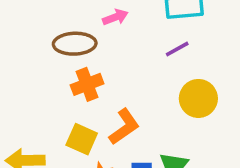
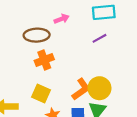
yellow circle: (198, 98) -> (99, 88), moved
orange L-shape: (124, 127) -> (81, 89), moved

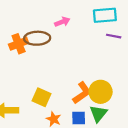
purple line: (99, 38) -> (114, 36), moved, turned 40
orange cross: (44, 60) -> (19, 44), moved

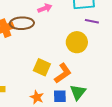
yellow circle: (101, 92) -> (77, 42), moved
yellow square: (42, 97) -> (42, 67), moved

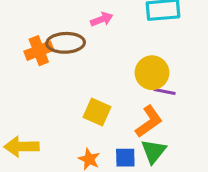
purple line: (92, 21) -> (165, 92), moved
orange L-shape: (63, 73) -> (149, 121), moved

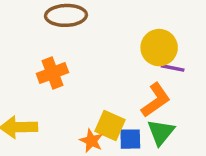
orange cross: (39, 51) -> (52, 73), moved
yellow square: (97, 112) -> (110, 125), moved

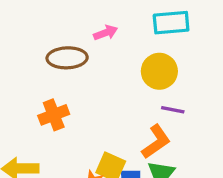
yellow circle: (159, 48) -> (159, 71), moved

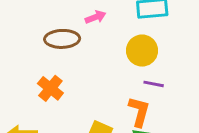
orange cross: (54, 115) -> (50, 88), turned -30
orange L-shape: (156, 142) -> (139, 112), turned -40

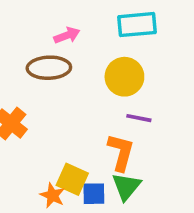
brown ellipse: (62, 39) -> (49, 68), moved

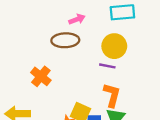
purple line: (139, 118) -> (107, 66), moved

